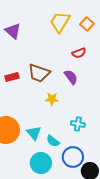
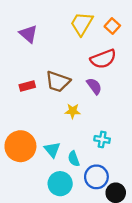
red semicircle: (79, 53) -> (103, 59), size x1.6
cyan semicircle: (53, 141) -> (74, 159), turned 32

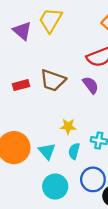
yellow trapezoid: (82, 24) -> (50, 20), moved
yellow star: (73, 111) -> (68, 126), moved
cyan semicircle: (74, 159) -> (74, 151), moved, turned 35

